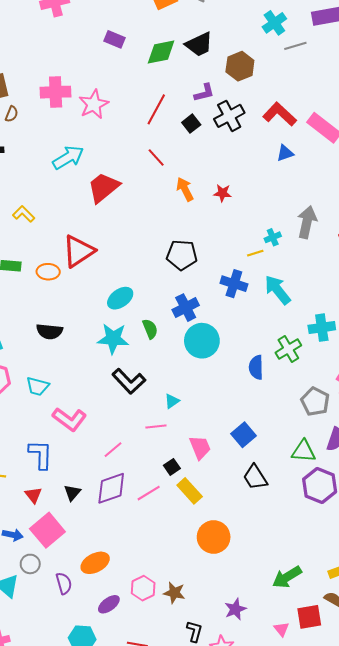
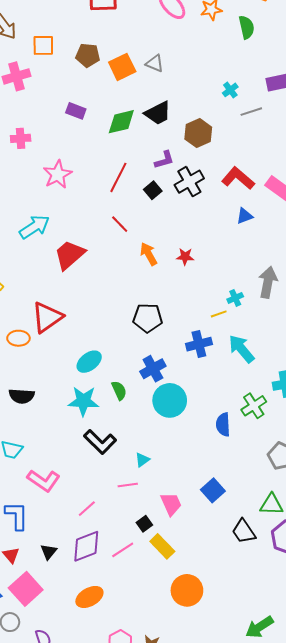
cyan cross: (274, 23) -> (230, 90), size x0.7
pink cross: (56, 92) -> (21, 138), moved, size x0.7
blue cross: (234, 284) -> (199, 344), turned -30
black trapezoid: (255, 477) -> (244, 531), moved
orange ellipse: (95, 563) -> (89, 597), moved

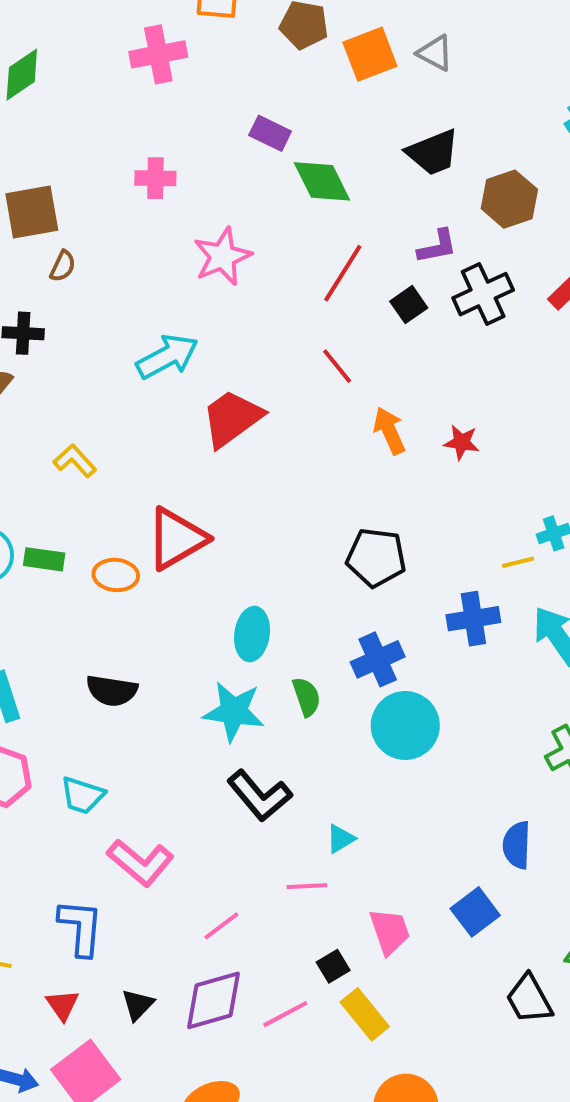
green diamond: (121, 122) -> (322, 181), moved, turned 72
cyan ellipse: (89, 362) -> (252, 634), turned -50
blue semicircle: (223, 425) -> (517, 845), moved

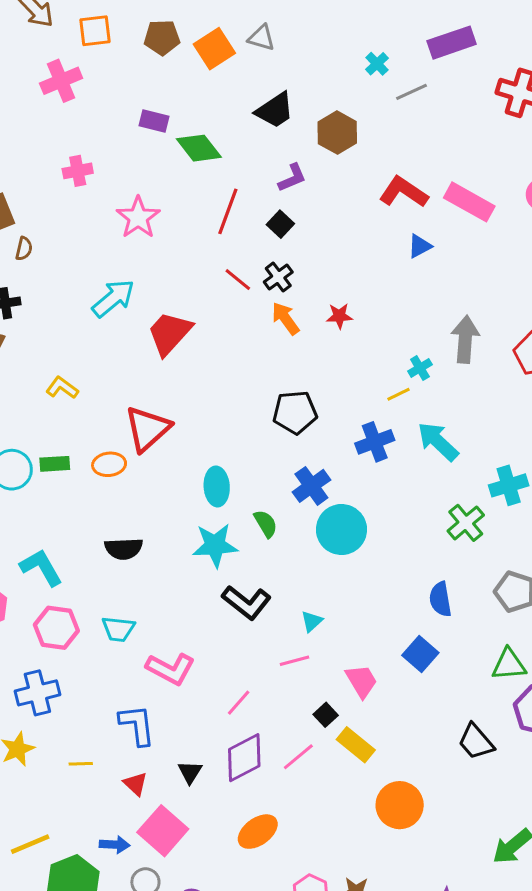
black cross: (483, 294) -> (278, 277), moved, size x0.7
black trapezoid: (529, 999) -> (476, 742), moved

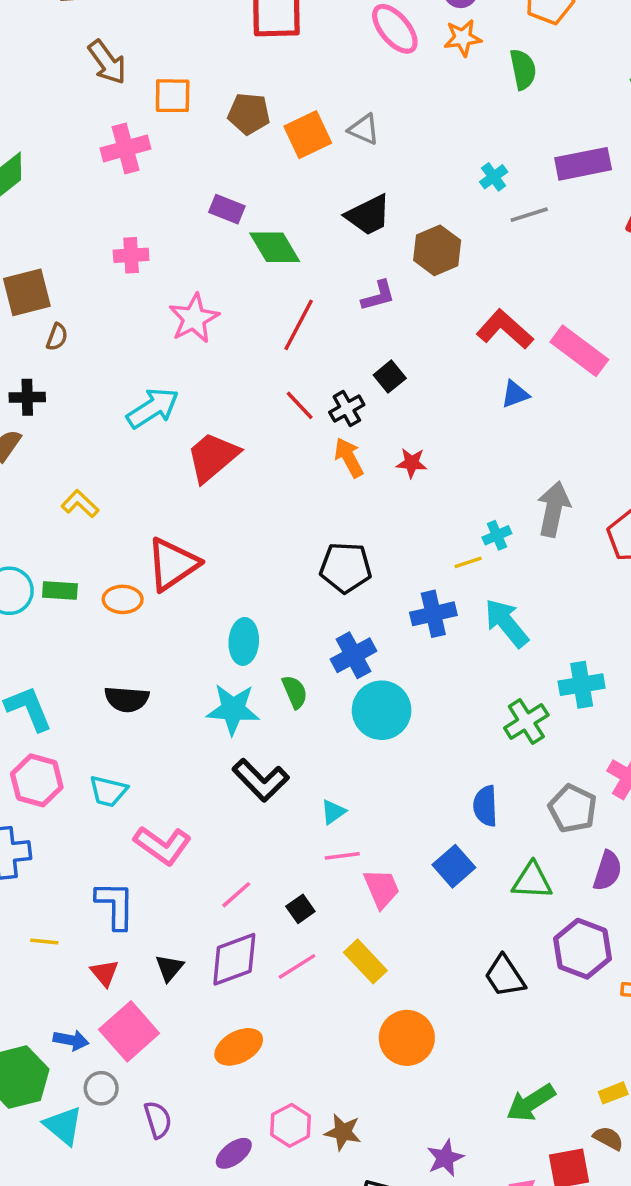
black square: (280, 224) -> (390, 377), moved
pink line: (295, 661) -> (342, 856), moved
green triangle: (509, 665) -> (532, 881), moved
black square: (326, 715) -> (300, 909), moved

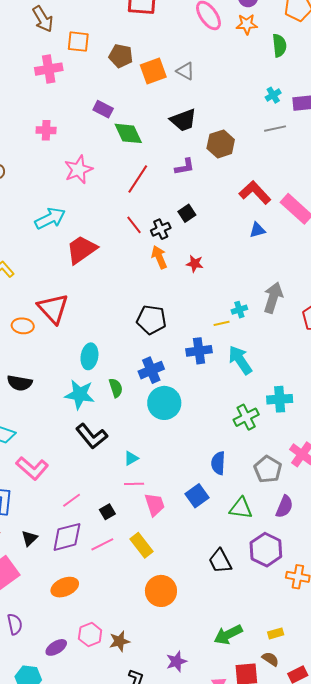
cyan cross: (494, 177) -> (273, 95), moved
red triangle: (173, 564) -> (53, 308), turned -44
brown star: (343, 1132) -> (119, 641), turned -30

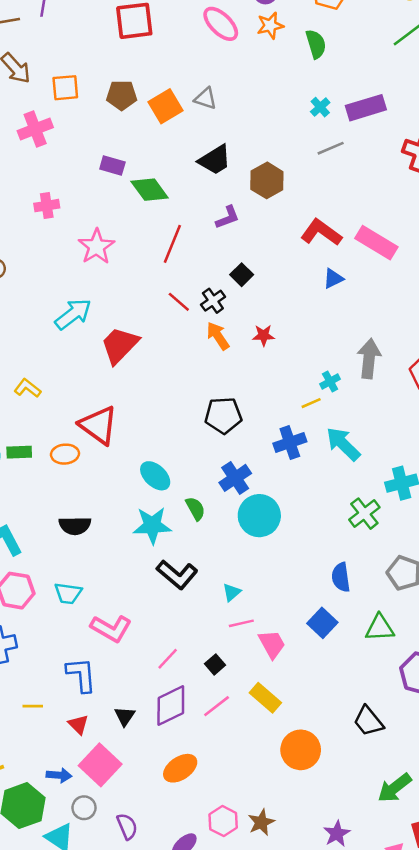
cyan ellipse: (89, 356) -> (155, 476), turned -45
black trapezoid: (220, 561) -> (368, 721), moved

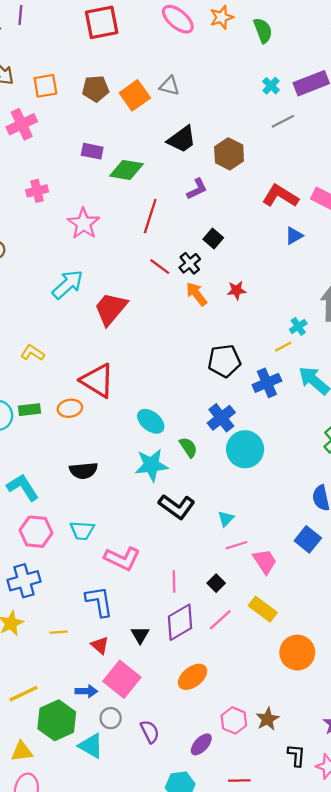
green diamond: (150, 190) -> (126, 170), turned -40
black pentagon: (223, 415) -> (224, 361), moved
pink line: (168, 659) -> (174, 581), turned -40

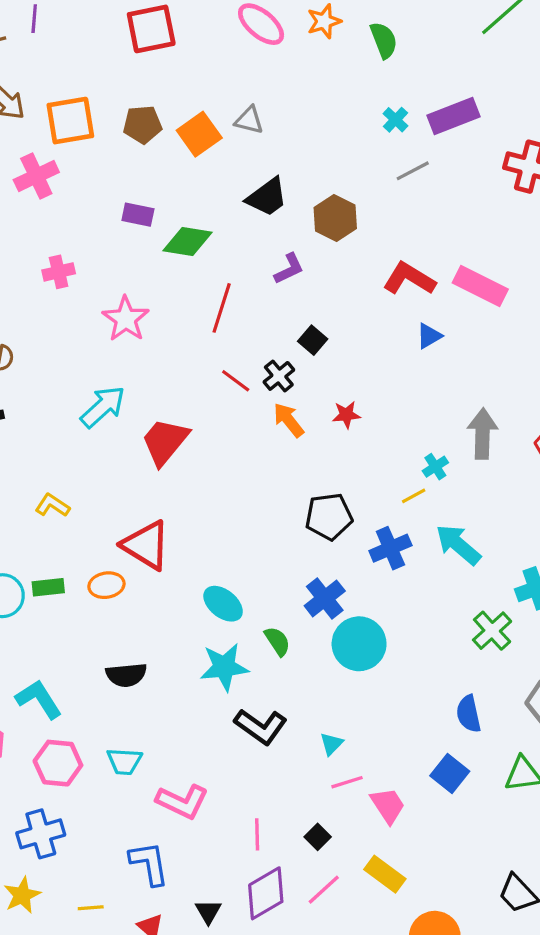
orange square: (45, 86) -> (70, 121), size x1.4

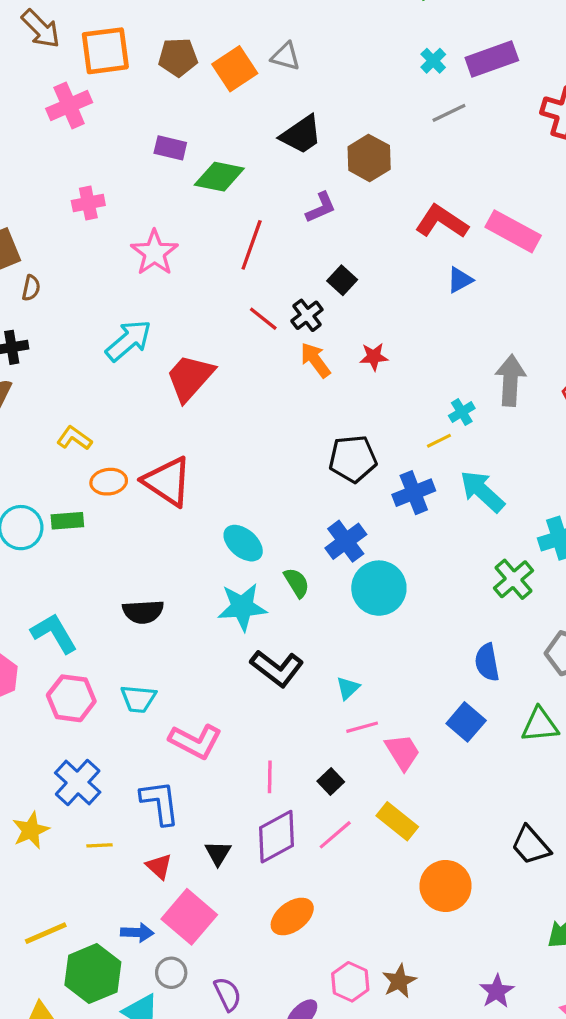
orange ellipse: (106, 585) -> (109, 482), moved
blue cross: (41, 834) -> (78, 782), moved, turned -33

